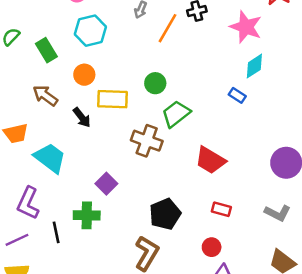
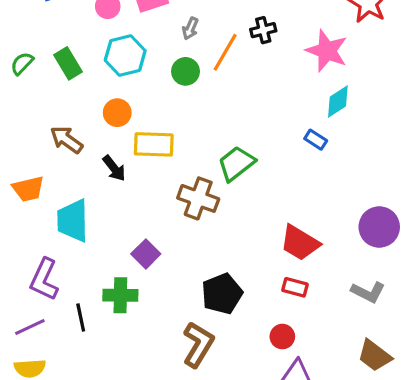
green rectangle: (46, 50) -> (68, 63), moved
green circle: (155, 83) -> (185, 71), moved
cyan trapezoid: (50, 158) -> (73, 221), turned -128
red trapezoid: (210, 160) -> (300, 243), moved

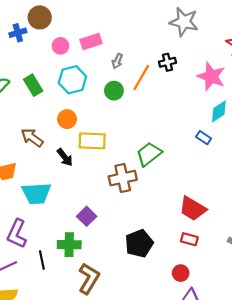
brown cross: (198, 198) -> (123, 178), turned -32
cyan trapezoid: (73, 221) -> (36, 193), turned -92
brown L-shape: (198, 344) -> (89, 279), moved

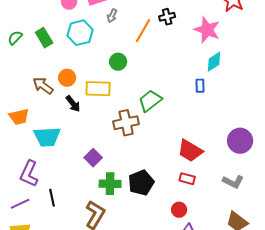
gray arrow: (117, 61) -> (112, 16), moved
green circle: (114, 91) -> (118, 62), moved
orange circle: (67, 119) -> (67, 78), moved
blue rectangle: (204, 138) -> (200, 86), turned 56
green cross: (69, 245) -> (110, 184), moved

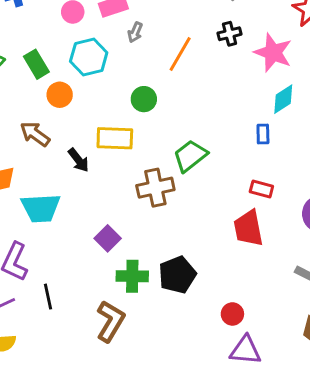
black cross: (167, 17) -> (230, 34), moved
orange circle: (67, 78) -> (60, 95), moved
red trapezoid: (190, 151) -> (248, 228), turned 48
red rectangle: (187, 179) -> (261, 189), moved

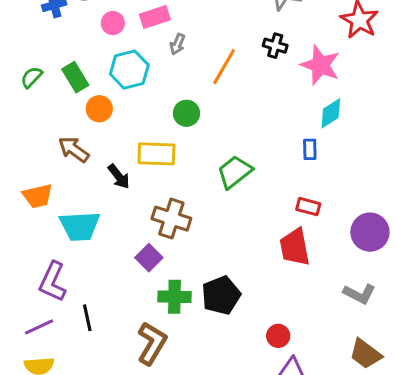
black cross: (230, 34) -> (275, 46), turned 30
brown cross: (155, 188) -> (171, 219), moved, turned 30

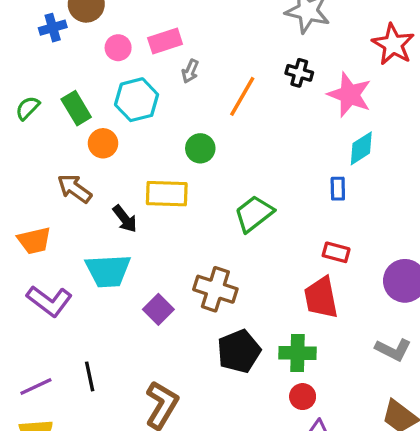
brown cross: (171, 219) -> (215, 289), moved
cyan trapezoid: (80, 226) -> (108, 271), moved
purple L-shape: (53, 282) -> (49, 301), moved, turned -78
green cross: (174, 297) -> (298, 353), moved

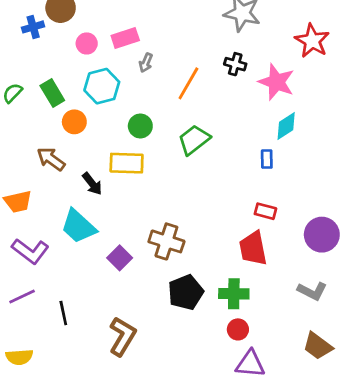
green circle: (200, 148) -> (140, 126), moved
green trapezoid: (254, 214) -> (194, 140), moved
cyan trapezoid: (108, 271) -> (78, 226), turned 45
purple line: (36, 386) -> (22, 296), moved

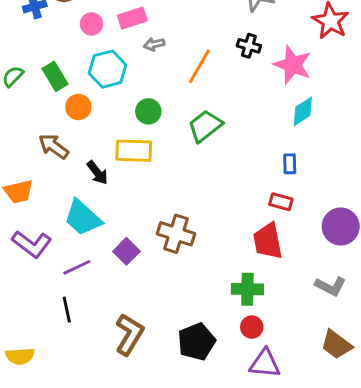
gray arrow: (146, 63) -> (154, 44), turned 54
blue rectangle: (267, 159) -> (290, 164), moved
black pentagon: (186, 292) -> (196, 342), moved
purple line: (22, 296) -> (77, 267), moved

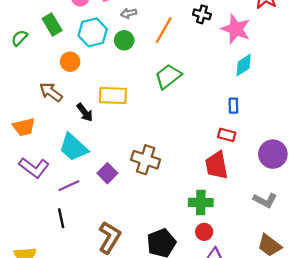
green rectangle: (55, 76) -> (52, 25), moved
green circle: (148, 111) -> (124, 40), moved

